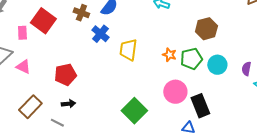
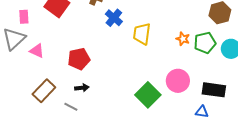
pink rectangle: (22, 33) -> (24, 17), moved
pink circle: (175, 92) -> (178, 81), moved
black rectangle: (200, 106) -> (214, 90), turned -60

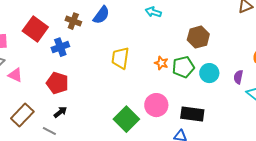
blue cross: (114, 18) -> (60, 47), moved, turned 30
red pentagon: (79, 59) -> (57, 83), turned 30
black arrow: (82, 88) -> (60, 112), turned -32

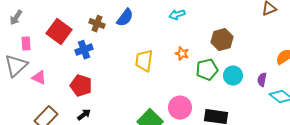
cyan arrow: (153, 12) -> (177, 15), turned -35
orange star: (161, 63) -> (182, 54), moved

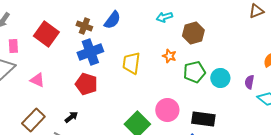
brown hexagon: (222, 40) -> (193, 33), moved
blue cross: (84, 50) -> (90, 52), moved, size x1.4
pink triangle: (39, 78) -> (37, 80), moved
red pentagon: (81, 86) -> (86, 84), moved

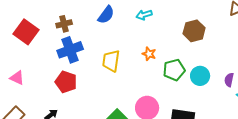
blue semicircle: (112, 20) -> (106, 15), moved
brown cross: (84, 26) -> (64, 24), turned -35
brown hexagon: (193, 33) -> (194, 31), moved

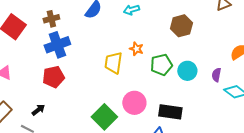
yellow trapezoid: (111, 61) -> (113, 63), moved
red pentagon: (66, 82) -> (53, 77), turned -30

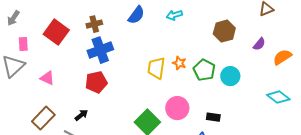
orange star: (136, 49) -> (179, 63), moved
green pentagon: (161, 65) -> (204, 70), turned -30
purple semicircle: (216, 75) -> (259, 44), moved, turned -152
black rectangle: (170, 112) -> (213, 117), size x0.6

